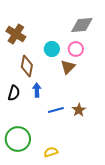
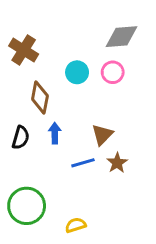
brown triangle: (68, 67) -> (102, 135), moved

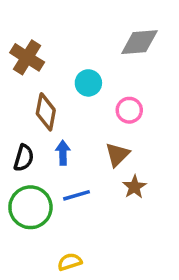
pink circle: (113, 72) -> (129, 110), moved
blue line: (83, 163) -> (76, 195), moved
green circle: (27, 206) -> (30, 207), moved
yellow semicircle: (76, 225) -> (70, 262), moved

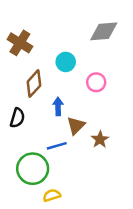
brown diamond: (46, 112) -> (34, 84), turned 32
blue arrow: (63, 153) -> (58, 106), moved
brown triangle: (117, 154) -> (76, 125), moved
green circle: (30, 207) -> (33, 169), moved

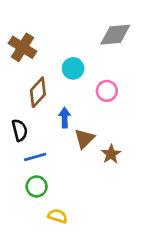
black semicircle: (17, 118) -> (20, 130), turned -30
blue line: (57, 146) -> (35, 157), moved
green circle: (33, 169) -> (37, 186), size x0.6
yellow semicircle: (52, 195) -> (58, 216), turned 36

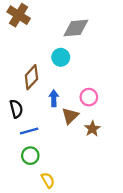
gray diamond: (115, 35) -> (76, 28), moved
brown cross: (22, 47) -> (19, 15), moved
pink circle: (107, 91) -> (89, 97), moved
yellow semicircle: (58, 216) -> (48, 180), turned 42

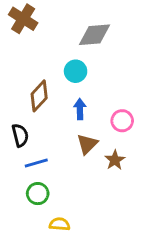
pink circle: (89, 97) -> (122, 121), moved
blue arrow: (54, 98) -> (80, 109), moved
yellow semicircle: (48, 180) -> (60, 224), turned -56

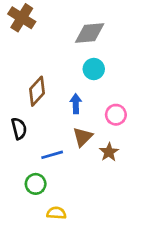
cyan circle: (76, 71) -> (94, 69), moved
blue line: (36, 163) -> (52, 155), moved

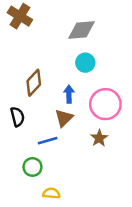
pink circle: (116, 115) -> (105, 104), size x1.6
brown triangle: (83, 137) -> (64, 118), moved

